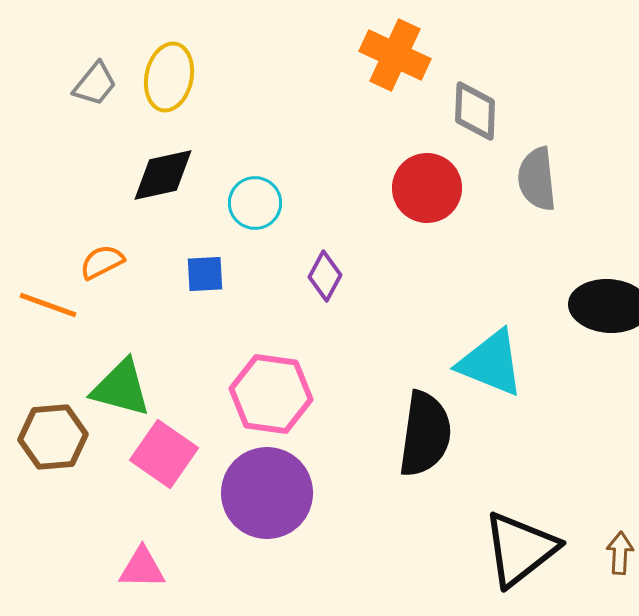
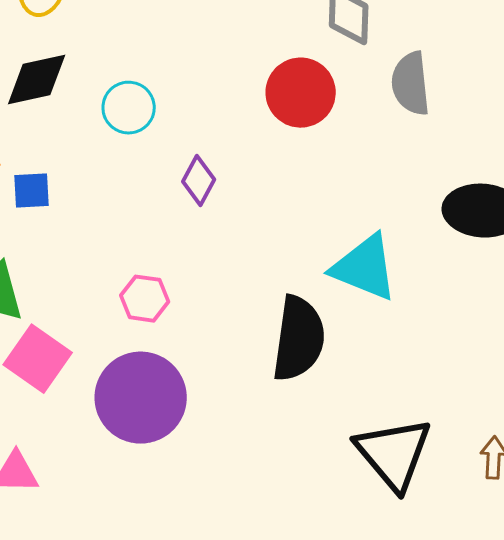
blue square: (205, 274) -> (32, 191), moved
pink hexagon: (271, 394) -> (145, 299), size x0.6
black triangle: (520, 549) -> (394, 454), turned -32

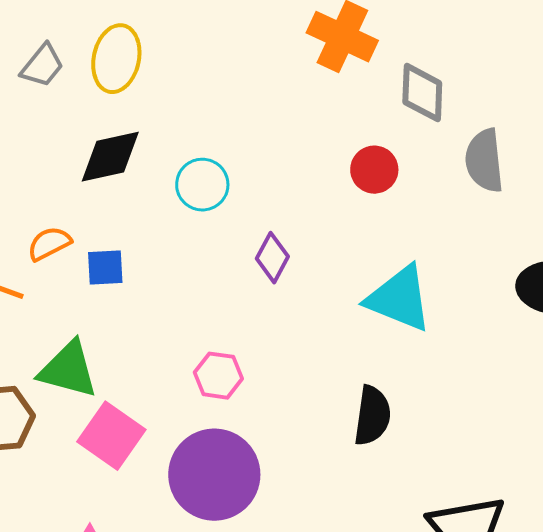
red circle: (301, 93) -> (374, 170), size x0.7
cyan triangle: (365, 268) -> (399, 299), moved
black semicircle: (299, 339) -> (372, 416), size x0.7

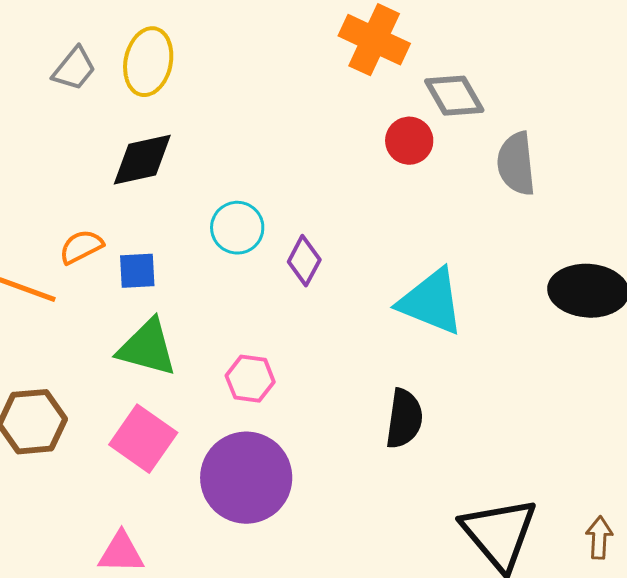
gray diamond: (422, 93) -> (454, 96), turned -32
red circle: (374, 170) -> (409, 141), moved
cyan circle: (202, 185) -> (237, 228), moved
green triangle: (68, 370) -> (147, 348), moved

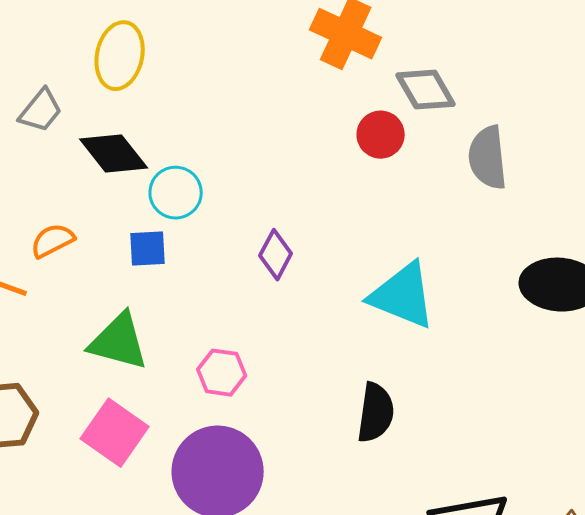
gray trapezoid: (74, 69) -> (41, 111), moved
black diamond: (142, 160) -> (114, 154), turned 64
cyan circle: (237, 228) -> (176, 193), moved
blue square: (137, 271) -> (148, 249), moved

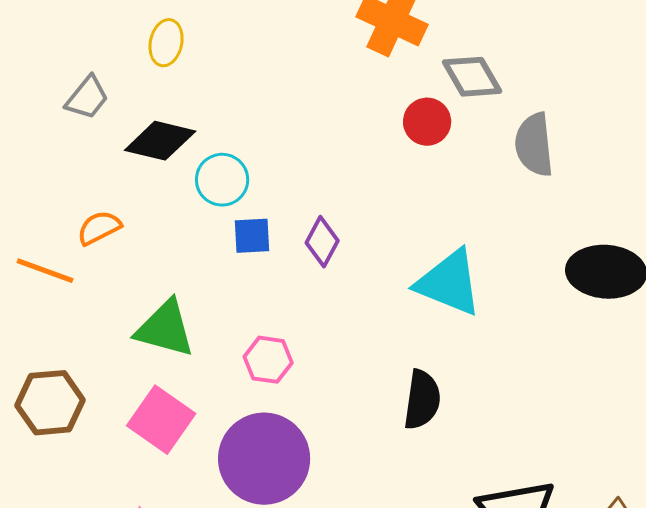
yellow ellipse: (120, 56) -> (166, 43), size x0.7
black diamond: (114, 154) -> (160, 141), turned -38
blue square: (148, 249) -> (252, 236), moved

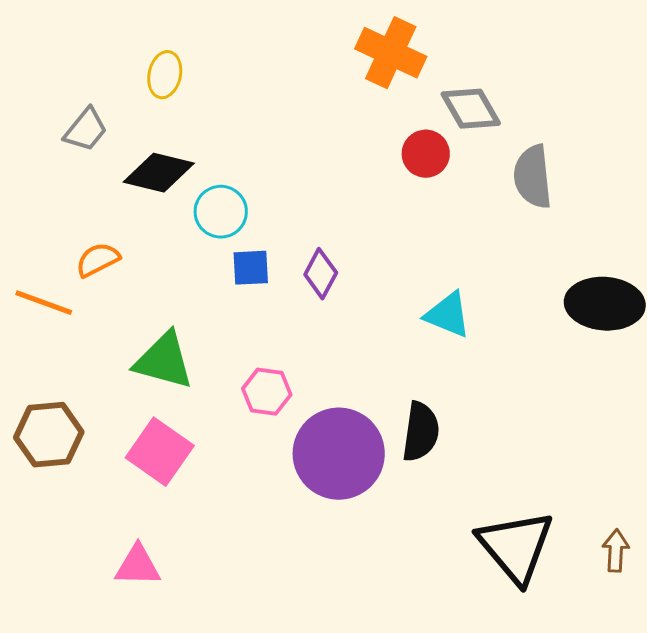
cyan triangle: (449, 283) -> (448, 315), size x0.7
purple circle: (264, 459) -> (339, 454), moved

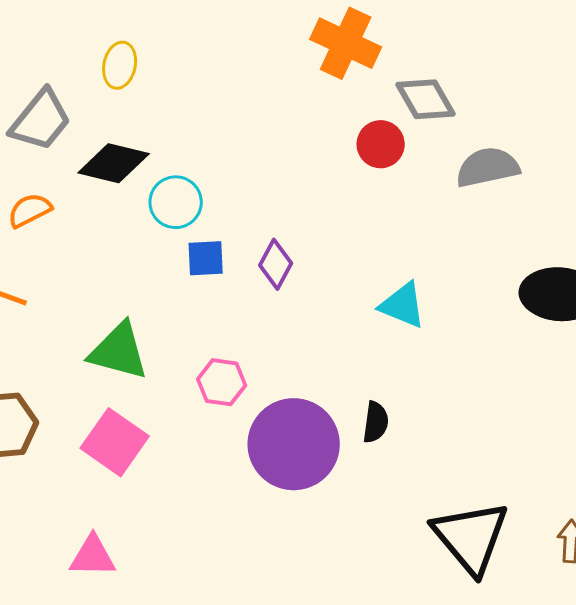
gray trapezoid: (86, 130) -> (41, 120), size x1.4
gray semicircle: (533, 177) -> (488, 167), turned 84
orange semicircle: (98, 260) -> (30, 210), moved
black semicircle: (421, 432) -> (376, 422), size x0.7

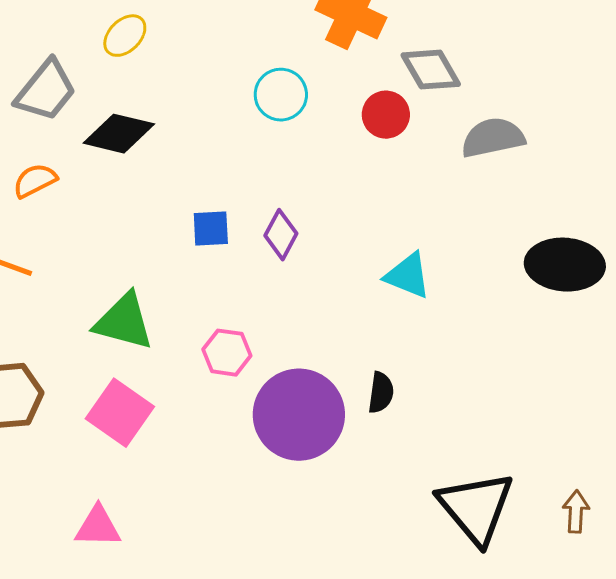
yellow ellipse: (120, 65) -> (125, 36), turned 33
cyan circle: (176, 202) -> (281, 95), moved

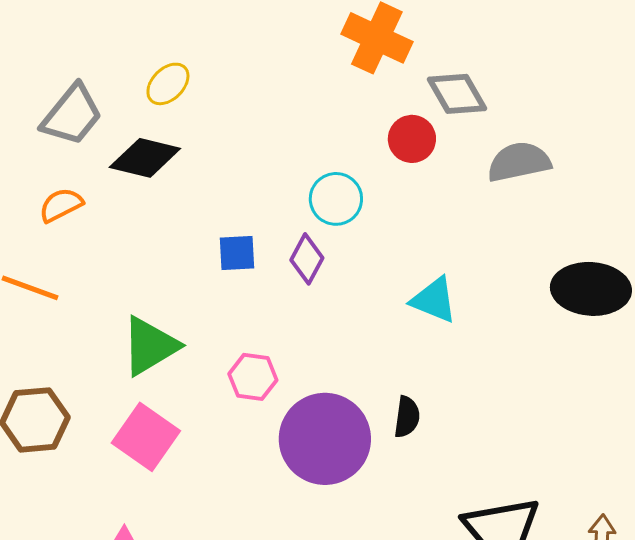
yellow ellipse: (125, 36) -> (168, 84), moved
cyan circle: (281, 95) -> (336, 199), moved
green triangle: (124, 322) -> (150, 346), turned -46

